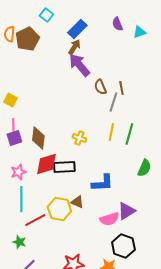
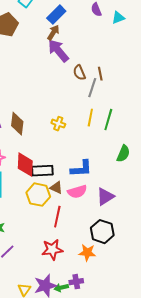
red diamond: (46, 164) -> (25, 165), moved, turned -70
black rectangle: (64, 167) -> (42, 171), moved
pink semicircle: (109, 219) -> (77, 192), moved
red line: (35, 220) -> (57, 217), moved, turned -50

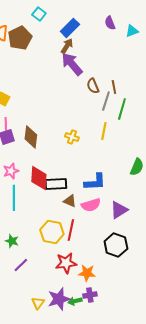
green line: (108, 120) -> (122, 109), moved
yellow hexagon: (38, 195) -> (52, 232), moved
orange star: (87, 253) -> (87, 273), moved

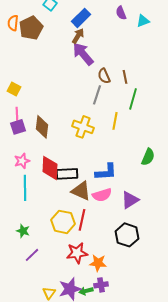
gray line: (106, 101) -> (97, 95), moved
yellow cross: (72, 137) -> (83, 127), size x1.5
brown triangle: (70, 201) -> (81, 191), size x1.5

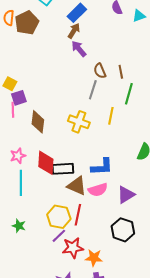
purple arrow: (83, 54) -> (79, 49), size x0.7
purple square: (18, 127) -> (19, 98), moved
purple line: (32, 255) -> (59, 236), moved

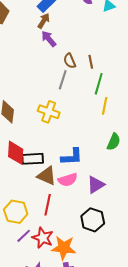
yellow line: (111, 116) -> (105, 106), moved
yellow hexagon: (59, 217) -> (16, 212), moved
purple line: (59, 236) -> (24, 236), moved
red star: (73, 248) -> (43, 238), turned 30
orange star: (94, 258) -> (64, 248), size x1.4

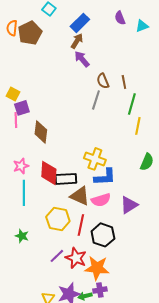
yellow cross: (49, 112) -> (95, 159), moved
yellow hexagon: (16, 212) -> (58, 219), moved
black hexagon: (93, 220) -> (103, 235), moved

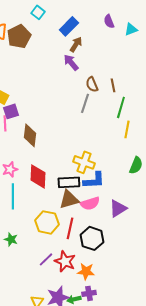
brown arrow: (77, 41) -> (76, 44), moved
black rectangle: (66, 179) -> (69, 182), moved
brown triangle: (80, 196) -> (69, 199), turned -40
orange star: (97, 268) -> (86, 271), size x0.7

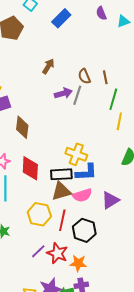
brown arrow: (76, 44) -> (48, 66), moved
purple arrow: (71, 62) -> (63, 93), moved, turned 114

